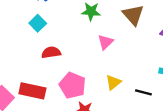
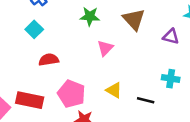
yellow triangle: (113, 82) -> (114, 90), turned -49

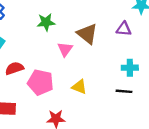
brown triangle: (134, 19) -> (87, 34), moved
pink pentagon: (71, 94) -> (40, 82), moved
black line: (146, 100) -> (124, 91), moved

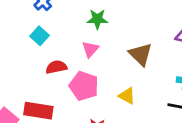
brown triangle: (87, 34) -> (141, 54), moved
pink triangle: (65, 49) -> (90, 49), moved

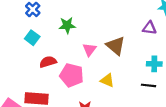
green star: (97, 19) -> (67, 25), moved
pink triangle: (90, 49) -> (89, 50), moved

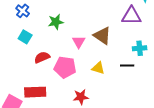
purple triangle: (150, 28) -> (132, 16), size x1.5
black line: (148, 85) -> (127, 65), moved

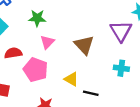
purple triangle: (132, 16) -> (121, 31), turned 45
pink triangle: (79, 42) -> (47, 42), moved
black line: (127, 65) -> (91, 93), moved

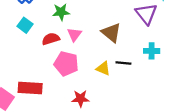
red semicircle: (13, 53) -> (51, 39), moved
black line: (91, 93) -> (123, 63), moved

